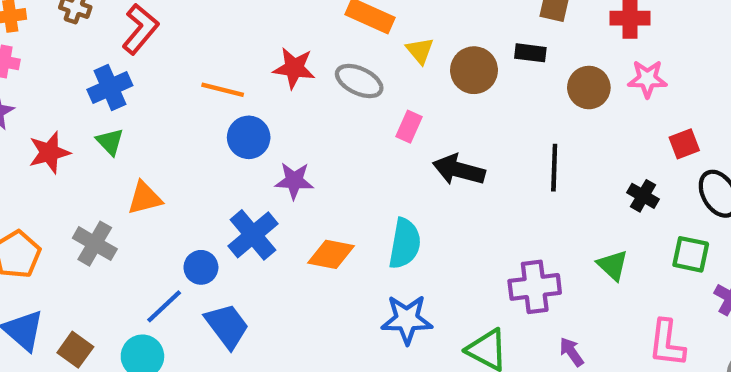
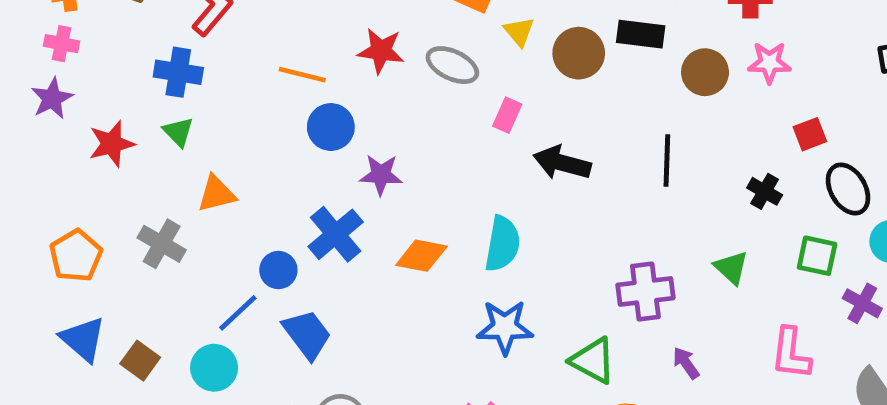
black rectangle: (530, 53) -> (641, 34), size x1.4
blue cross: (110, 88) -> (178, 72), turned 33

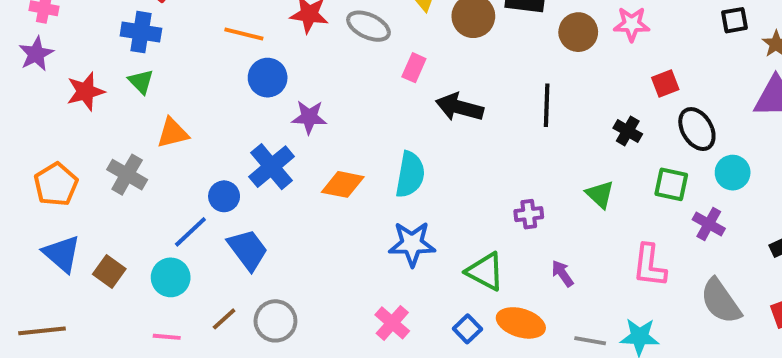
purple cross: (645, 291) -> (529, 214), size x0.6

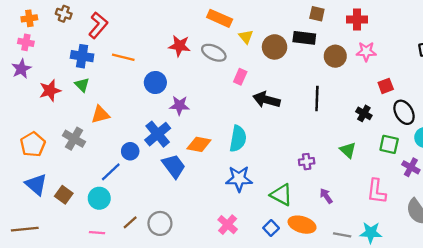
orange line: (244, 34) -> (123, 57), moved
blue trapezoid: (248, 250) -> (174, 166), moved

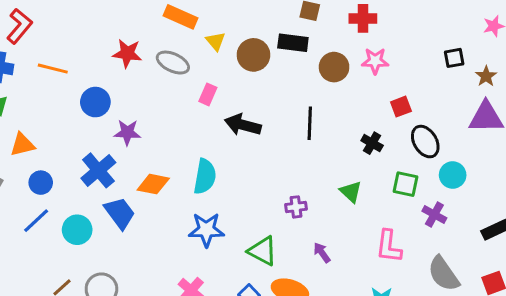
blue circle: (130, 151) -> (41, 183), moved
cyan circle: (99, 198) -> (77, 230), moved

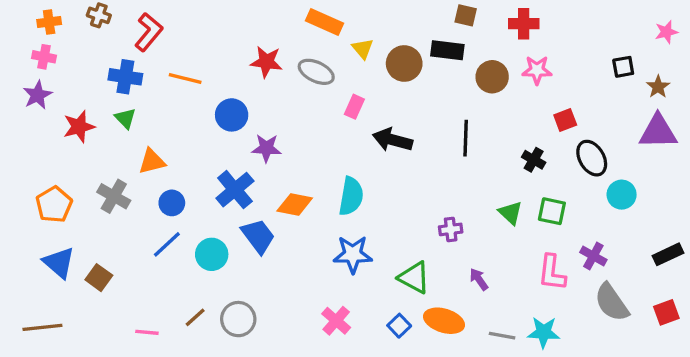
green square: (405, 184) -> (552, 211), moved
purple cross: (434, 215) -> (593, 256), moved

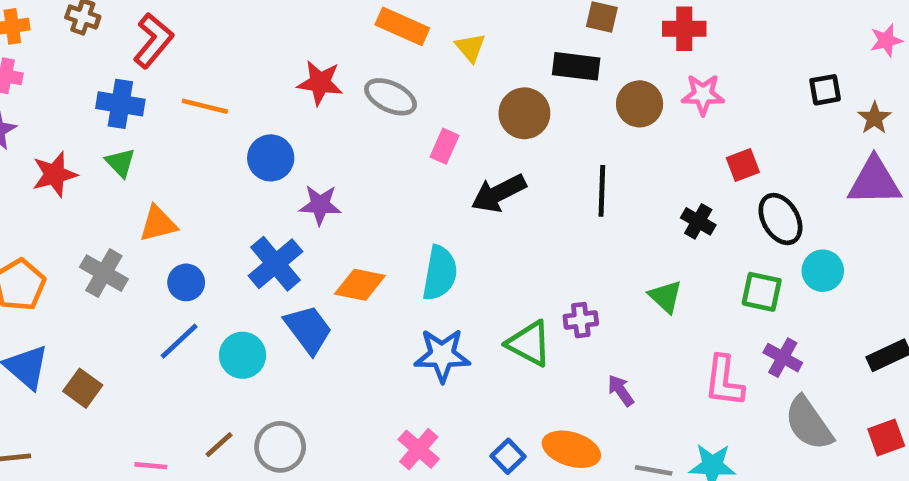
yellow triangle: (363, 49) -> (470, 48), moved
brown circle: (404, 63) -> (524, 113), moved
black arrow: (393, 140) -> (499, 193), turned -42
green square: (552, 211) -> (762, 292), moved
green triangle: (414, 278) -> (529, 344), moved

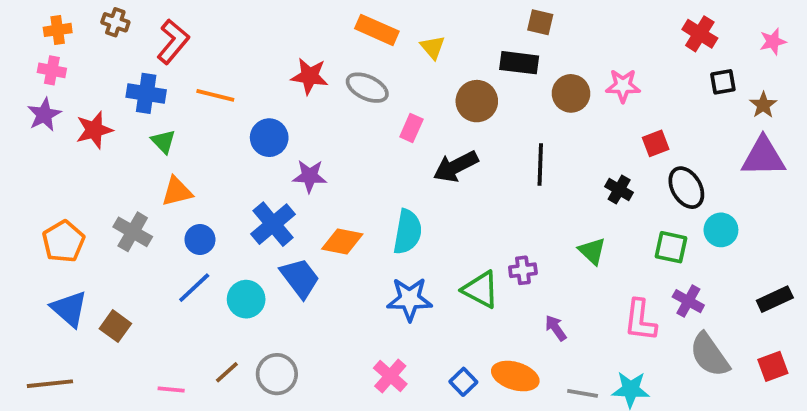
red cross: (684, 29) -> (700, 34), moved, turned 32
green triangle: (120, 163) -> (163, 141), moved
red star: (55, 174) -> (94, 130), moved

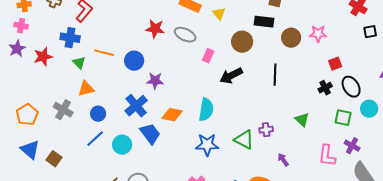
orange line: (215, 95) -> (104, 53), moved
black cross: (619, 190) -> (325, 88), moved, turned 32

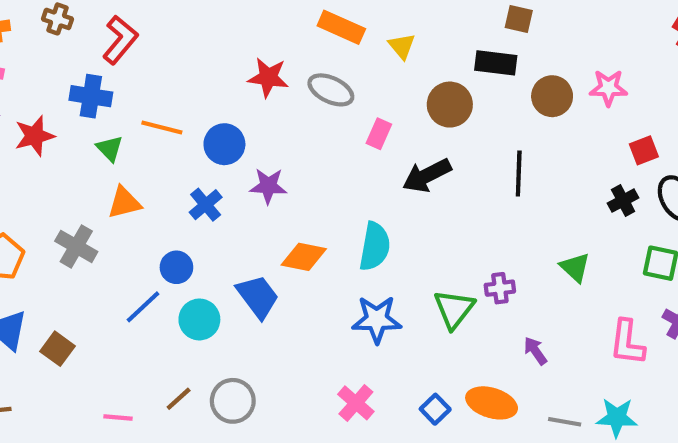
blue cross: (136, 106) -> (206, 205), moved, size x0.7
blue circle: (98, 114) -> (176, 267), moved
green triangle: (244, 140) -> (454, 309), turned 40

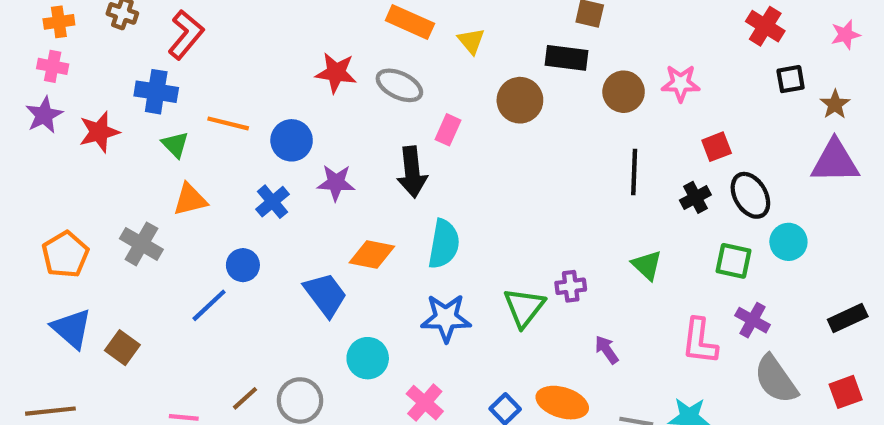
black line: (519, 173) -> (634, 172), moved
black arrow: (427, 175) -> (412, 172), moved, turned -69
cyan circle: (199, 319) -> (368, 358), moved

